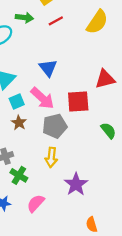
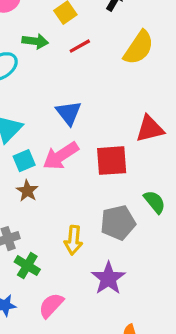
pink arrow: (42, 98) -> (61, 156), turned 105
gray pentagon: (55, 126) -> (118, 223), moved

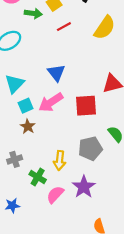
green arrow: (35, 41) -> (33, 13), moved
green cross: (27, 266) -> (38, 177), moved
pink semicircle: (51, 305) -> (55, 195), moved

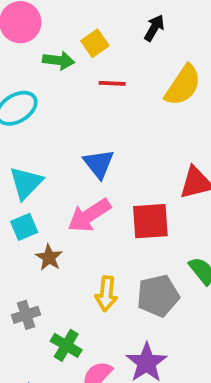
red line: (64, 27) -> (112, 83), turned 32
cyan square: (26, 106) -> (24, 227), moved
yellow arrow: (60, 161) -> (106, 294), moved

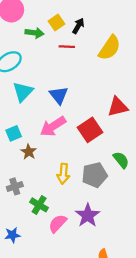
black arrow: (154, 28) -> (78, 26), moved
cyan triangle: (26, 183) -> (23, 92), moved
red square: (150, 221) -> (90, 130), turned -30

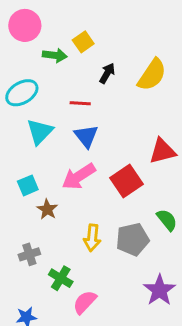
black arrow: (78, 26) -> (107, 73), moved
red line: (67, 47) -> (80, 103), moved
purple star: (88, 215) -> (159, 290), moved

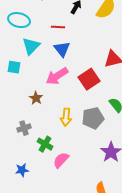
cyan ellipse: (22, 93) -> (19, 20), turned 45
cyan square: (28, 185) -> (14, 67), moved, turned 32

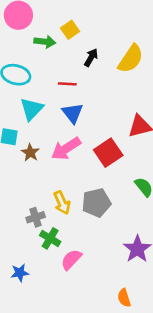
brown star: (36, 98) -> (30, 153), moved
yellow arrow: (66, 117) -> (62, 203), moved, turned -30
gray pentagon: (93, 118) -> (96, 203), moved
gray cross: (24, 128) -> (36, 217), moved

